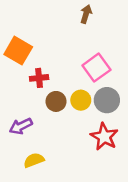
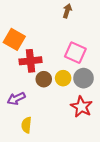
pink square: (96, 68) -> (75, 53), turned -30
red cross: (39, 78) -> (31, 61), size x1.5
yellow semicircle: (34, 160) -> (26, 125), turned -63

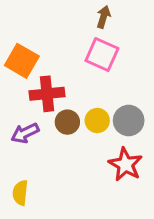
pink square: (75, 53) -> (102, 55), moved
purple arrow: (16, 99) -> (25, 133), moved
yellow semicircle: (26, 125) -> (20, 193), moved

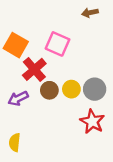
brown arrow: (103, 17) -> (90, 13), moved, turned -119
pink square: (102, 55) -> (58, 44), moved
red cross: (47, 94) -> (34, 69), turned -35

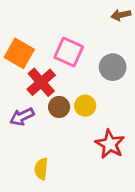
brown arrow: (90, 13) -> (121, 15), moved
gray circle: (95, 89) -> (113, 67), moved
yellow semicircle: (15, 142) -> (41, 169), moved

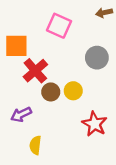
pink square: (69, 52) -> (59, 26), moved
orange square: (19, 53) -> (16, 46), turned -30
purple arrow: (22, 117) -> (21, 114), moved

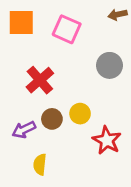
orange square: (16, 46) -> (21, 23), moved
yellow circle: (73, 91) -> (80, 114), moved
brown circle: (51, 92) -> (52, 119), moved

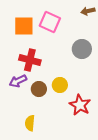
orange square: (21, 23) -> (24, 26), moved
red cross: (40, 80) -> (30, 60), turned -35
purple arrow: (24, 130) -> (18, 81), moved

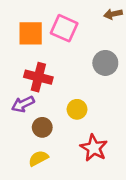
brown circle: (39, 89) -> (42, 127), moved
red star: (80, 105) -> (94, 148), moved
yellow semicircle: (30, 123) -> (38, 158), turned 56

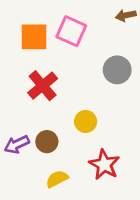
red cross: (38, 77) -> (43, 86), turned 36
purple arrow: (23, 104) -> (17, 144), moved
yellow semicircle: (38, 158) -> (57, 179), moved

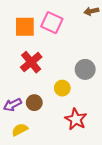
gray circle: (117, 70) -> (85, 69), moved
yellow semicircle: (57, 179) -> (20, 130), moved

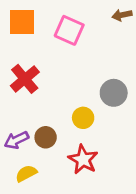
orange square: (25, 27) -> (22, 22), moved
red cross: (31, 62) -> (25, 79), moved
red star: (76, 119) -> (83, 160), moved

